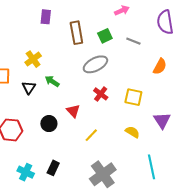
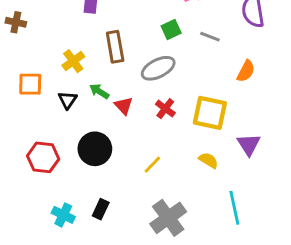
brown rectangle: (76, 33) -> (115, 47), moved
yellow square: (133, 97) -> (210, 113), size x1.4
red triangle: (73, 111) -> (124, 106), moved
black circle: (49, 124) -> (95, 149), size x1.5

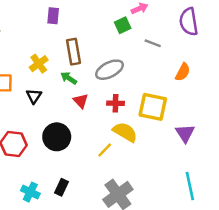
green square: (171, 29) -> (123, 25), moved
green arrow: (99, 91) -> (69, 78), moved
red cross: (165, 109) -> (115, 103), turned -35
yellow semicircle: (208, 160) -> (125, 132), moved, size x1.5
cyan line: (234, 208) -> (190, 186), moved

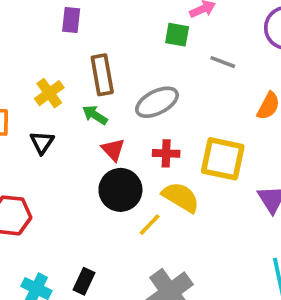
green square: (123, 25) -> (177, 35), turned 35
black circle: (57, 137) -> (120, 190), moved

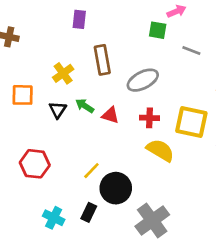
green arrow: (95, 115) -> (85, 106), moved
red triangle: (113, 150) -> (110, 115), turned -30
black circle: (120, 190) -> (116, 188), moved
yellow line: (150, 225) -> (91, 171), moved

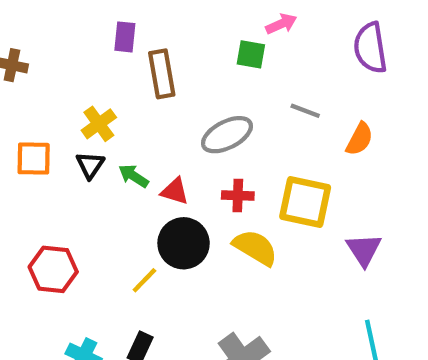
gray line: (191, 50) -> (305, 111), moved
brown rectangle: (102, 60) -> (162, 74), moved
black triangle: (58, 110) -> (90, 165), moved
black circle: (116, 188) -> (184, 243), moved

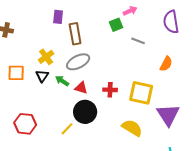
green square: (251, 54) -> (116, 25), turned -32
gray line: (305, 111) -> (138, 41), moved
gray ellipse: (227, 135) -> (78, 62), moved
yellow semicircle: (255, 248) -> (132, 128), moved
purple triangle: (364, 250) -> (168, 115), size x1.4

